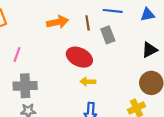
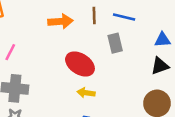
blue triangle: (148, 15) -> (163, 40), moved
brown line: (88, 23) -> (94, 15), moved

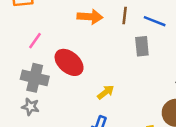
red ellipse: (80, 64) -> (69, 62), moved
yellow arrow: (86, 93) -> (106, 92), turned 126

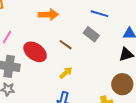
brown line: (125, 15) -> (66, 45), moved, turned -56
gray rectangle: (142, 46) -> (91, 34), turned -42

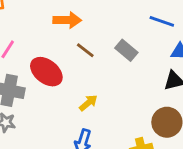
blue line: (100, 14) -> (162, 21), moved
brown line: (66, 45) -> (85, 50), moved

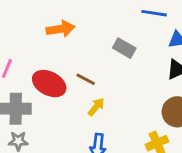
brown line: (85, 50) -> (86, 79), moved

